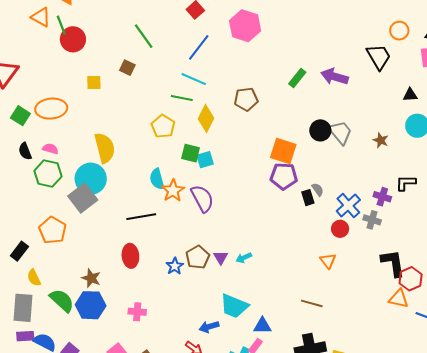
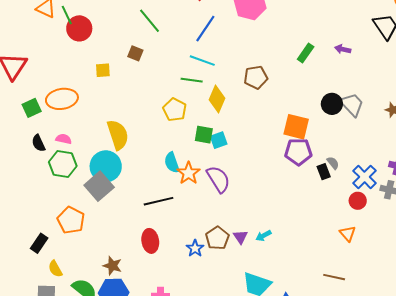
purple arrow: (335, 77) -> (343, 49), size x0.6
green square: (20, 116) -> (32, 108), turned 36

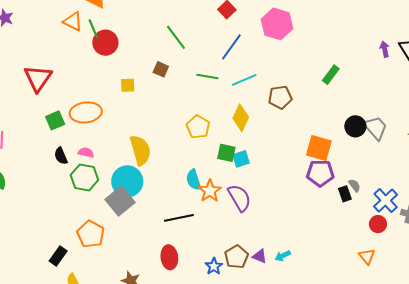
purple arrow: (343, 49) -> (385, 49), moved, turned 63
cyan line: (202, 61) -> (244, 80), moved, turned -45
green line: (192, 80) -> (207, 76), moved
purple triangle: (240, 237) -> (260, 256), turned -35

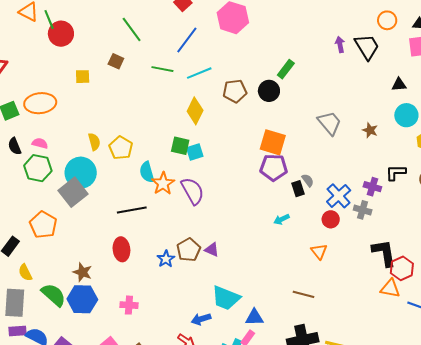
black circle: (355, 126) -> (269, 91), moved
yellow pentagon: (198, 127) -> (121, 148), moved
yellow semicircle: (140, 150) -> (94, 142), size x0.6
cyan arrow: (283, 256) -> (281, 219), moved

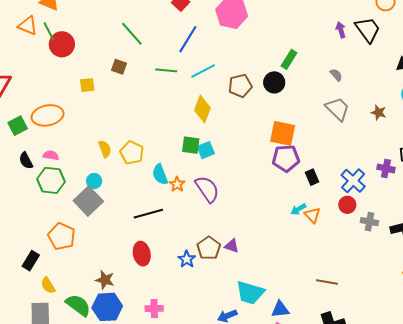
cyan circle: (81, 173) -> (94, 181), size x0.5
gray semicircle: (308, 180) -> (336, 75), moved
orange star: (163, 183) -> (177, 184), size x0.7
gray cross: (363, 210) -> (369, 222), moved
orange triangle: (319, 251) -> (312, 215), moved

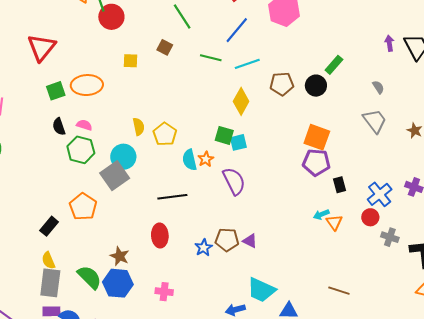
cyan circle: (94, 181) -> (123, 157), size x1.6
orange star: (177, 184) -> (206, 159), moved
brown pentagon: (209, 248) -> (227, 240), turned 30
yellow semicircle: (48, 285) -> (48, 260), moved

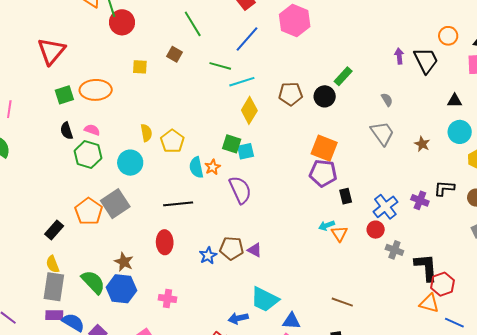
cyan line: (247, 64) -> (242, 82), moved
gray square: (115, 176) -> (115, 204), moved

